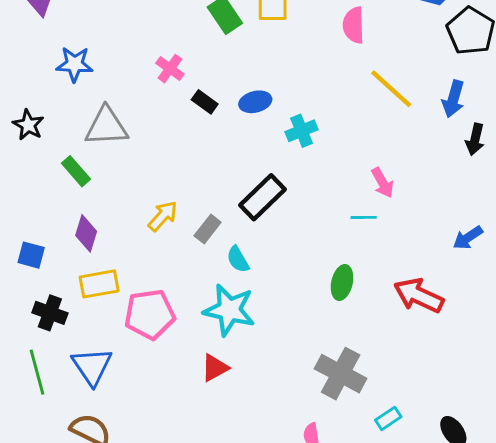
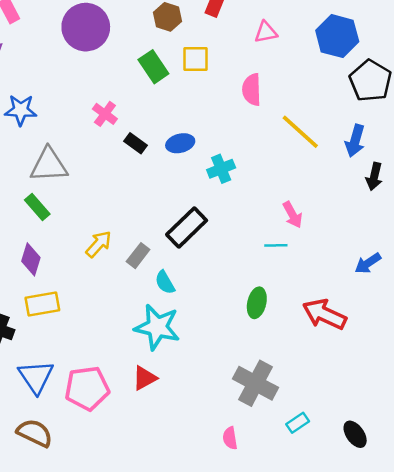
pink semicircle: (354, 25) -> (252, 90), moved
green rectangle: (76, 171) -> (37, 207), moved
pink pentagon: (150, 314) -> (87, 388), moved

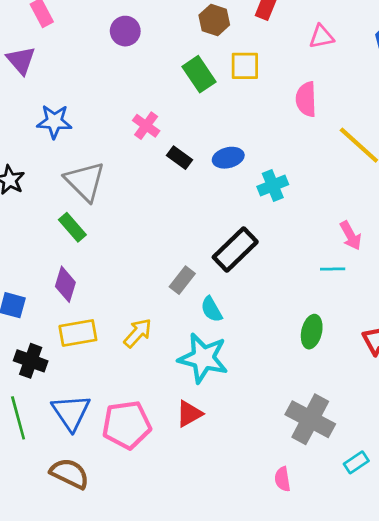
purple circle: (86, 27) -> (125, 31), size x0.6
gray triangle: (49, 165) -> (85, 181), turned 48
yellow arrow: (99, 244) -> (138, 333), moved

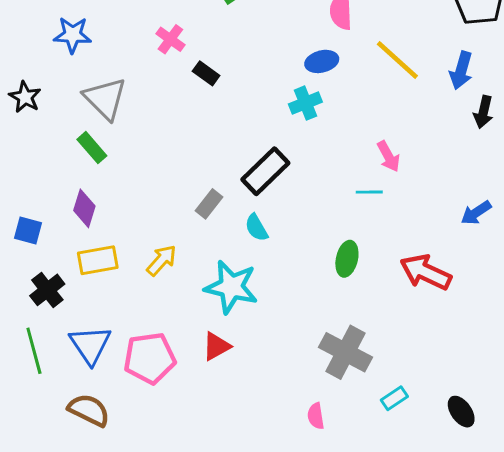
blue ellipse: (228, 158) -> (322, 61), moved
cyan semicircle: (211, 309) -> (256, 228), moved
black cross: (31, 361) -> (47, 290), turned 32

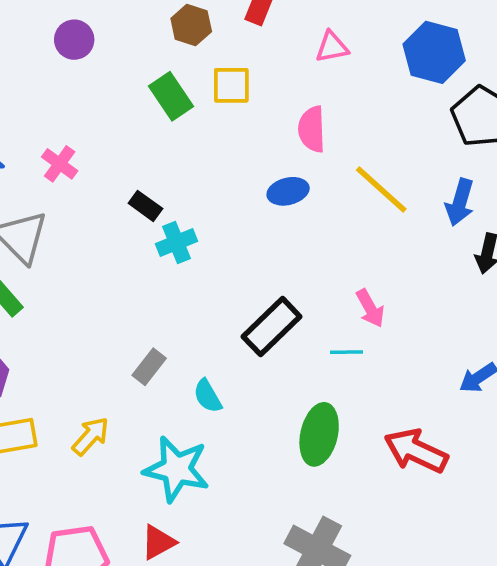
pink cross: (170, 39) -> (60, 164), moved
cyan cross: (305, 103) -> (177, 242), moved
black rectangle: (265, 171) -> (272, 327), moved
green ellipse: (347, 259) -> (319, 434), size x1.4

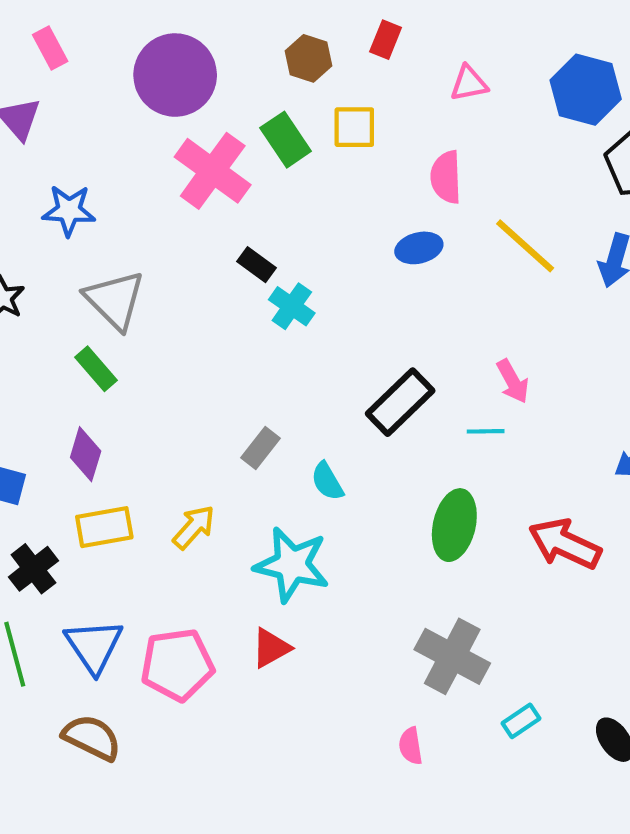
purple circle: (74, 40) -> (175, 75), size x1.8
pink cross: (60, 164) -> (213, 171), moved, size x1.8
cyan cross: (177, 242) -> (292, 306), turned -33

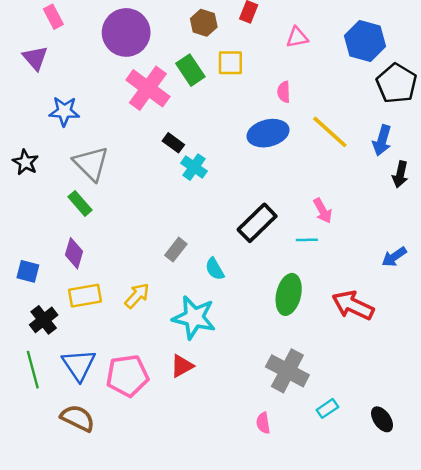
pink semicircle: (446, 177) -> (284, 92), size x0.7
blue ellipse: (419, 248) -> (268, 133), size x1.5

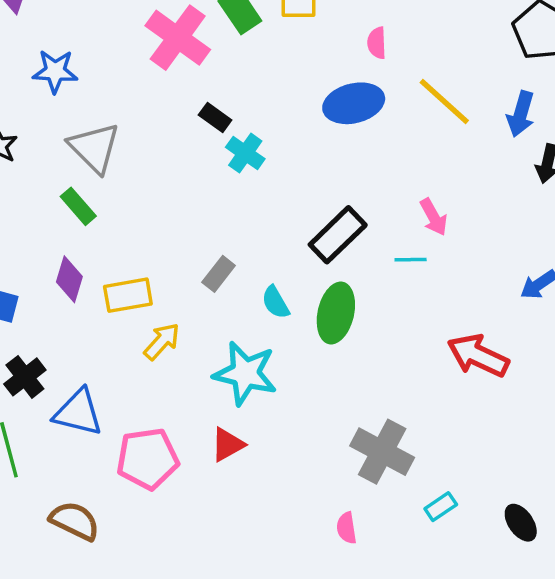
green ellipse: (289, 294) -> (336, 313), moved
yellow rectangle: (85, 296) -> (128, 295), moved
blue triangle: (79, 365) -> (78, 412), moved, turned -42

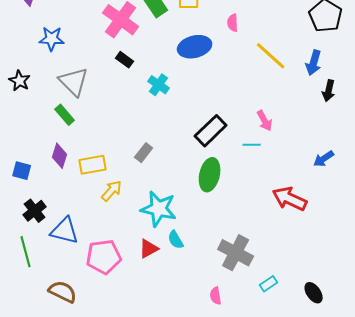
blue ellipse: (354, 103) -> (195, 47), moved
black rectangle: (215, 118) -> (125, 60), moved
cyan semicircle: (275, 302) -> (176, 240), moved

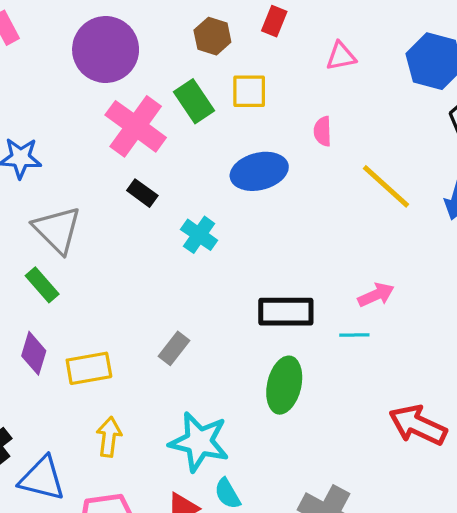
pink arrow: (265, 121) -> (376, 295), turned -85
black rectangle: (211, 131) -> (286, 312), turned 44
yellow arrow: (112, 191) -> (109, 437), moved, turned -35

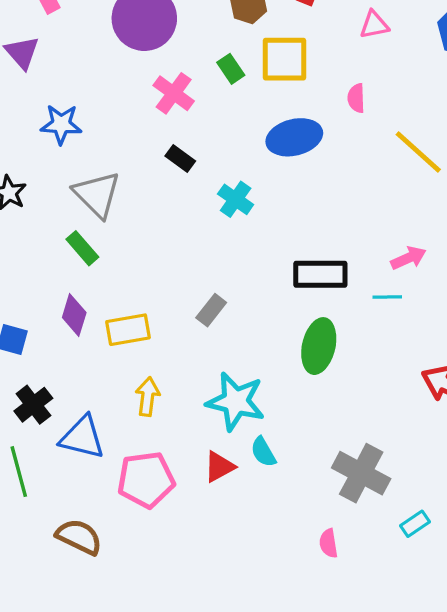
yellow square: (249, 91) -> (285, 59), size x1.4
green rectangle: (194, 101) -> (231, 69), size x0.7
pink cross: (136, 126) -> (174, 93), size x0.7

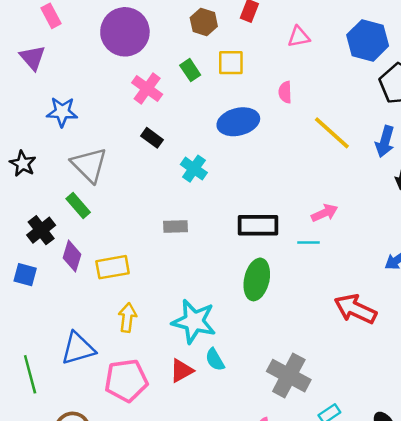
yellow square: (285, 59) -> (231, 63), size x0.7
gray rectangle: (211, 310) -> (175, 226), moved, turned 50
black cross: (33, 405) -> (41, 230), moved
blue triangle: (82, 437) -> (78, 348), turned -30

